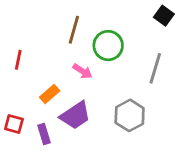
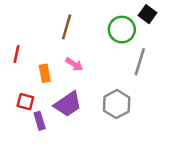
green circle: (108, 46) -> (122, 30), moved
orange rectangle: (50, 94) -> (45, 73), moved, turned -60
red square: (14, 124) -> (25, 102), moved

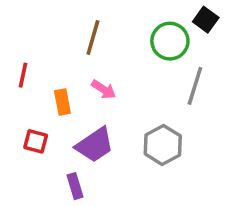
purple rectangle: (40, 121) -> (75, 186), moved

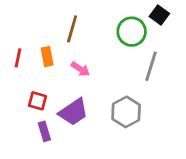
orange rectangle: (62, 102) -> (47, 57), moved
red square: (36, 141) -> (37, 101), moved
purple rectangle: (75, 186) -> (44, 131), moved

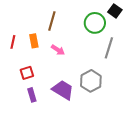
red square: (37, 101) -> (27, 73), turned -32
purple trapezoid: (73, 112) -> (63, 90), moved, turned -115

